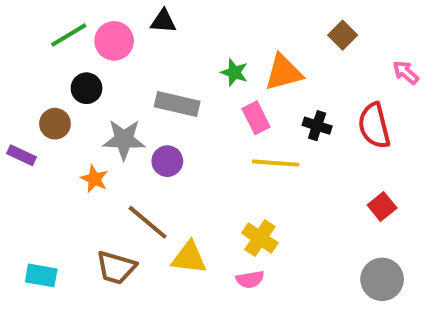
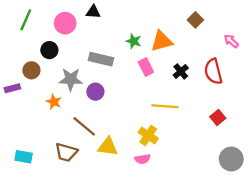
green line: (69, 35) -> (26, 20), moved, turned -35
black cross: (317, 126) -> (181, 71), turned 32
purple rectangle: (21, 155) -> (12, 88), turned -40
yellow line: (276, 163) -> (165, 106), moved
gray circle: (382, 279) -> (231, 159), moved

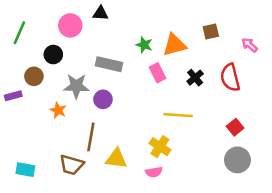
green line: (26, 20) -> (19, 33), moved
brown square: (195, 20) -> (211, 31), moved, turned 32
brown line: (84, 126) -> (91, 137), turned 60
gray circle: (231, 159) -> (237, 160), moved

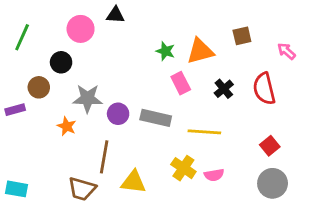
gray rectangle: (109, 64) -> (156, 118), moved
cyan rectangle: (25, 170) -> (17, 189), moved
pink semicircle: (154, 172) -> (214, 175), moved

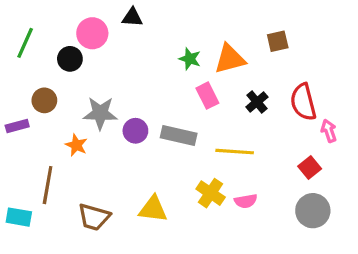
pink arrow: (286, 51) -> (329, 131), moved, turned 30
black circle: (61, 62) -> (70, 59), moved
brown line: (104, 157) -> (48, 185), moved

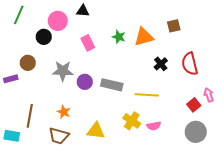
green line: (25, 43) -> (19, 15), moved
pink rectangle: (207, 96) -> (88, 43), moved
pink arrow: (329, 131) -> (209, 95), moved
orange star: (76, 145) -> (64, 112), moved

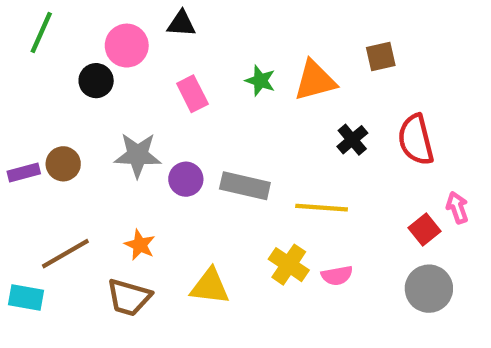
brown circle: (28, 63) -> (63, 164), moved
brown line: (30, 116) -> (65, 254), turned 50

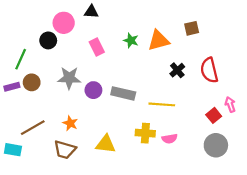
green line: (41, 32) -> (21, 59), moved
yellow cross: (289, 265) -> (145, 133), turned -30

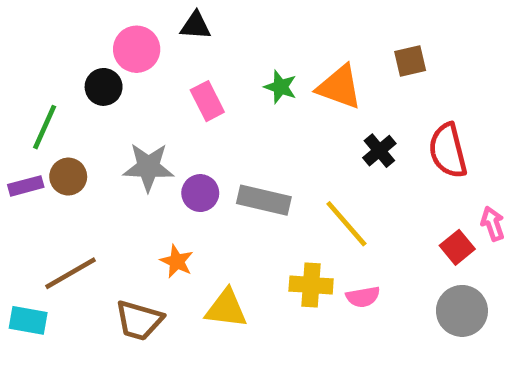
orange triangle: (159, 40) -> (339, 87), turned 35
yellow line: (162, 104) -> (346, 224), turned 45
orange star: (70, 123) -> (177, 261), moved

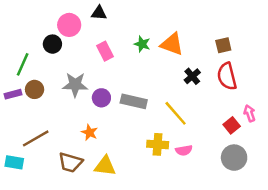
brown square: (410, 61) -> (223, 45), moved
yellow triangle: (226, 309) -> (105, 166), moved

